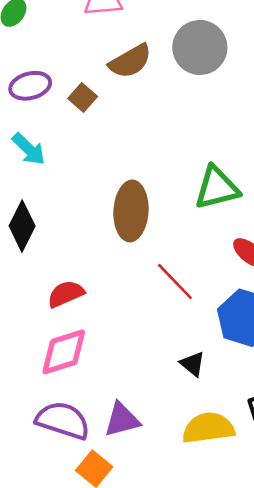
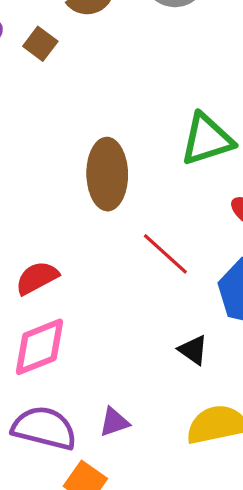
purple triangle: (122, 420) -> (114, 422), size x0.7

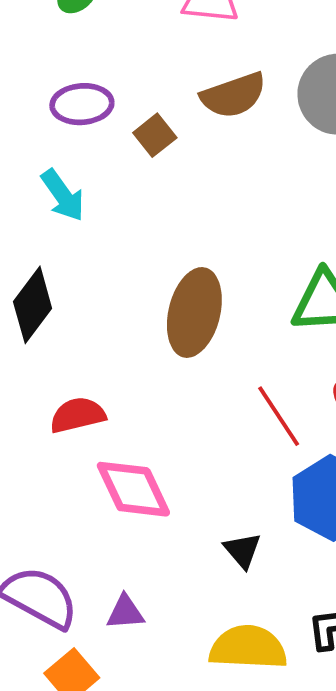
red line: (165, 254) -> (279, 416), moved
pink diamond: (40, 347) -> (133, 489), moved, turned 72

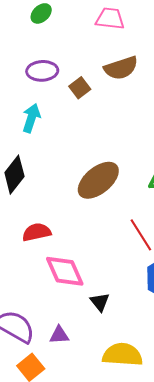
cyan arrow: (63, 195) -> (31, 118), turned -128
brown ellipse: (194, 312) -> (98, 180), turned 36
black triangle: (242, 550) -> (100, 302), moved

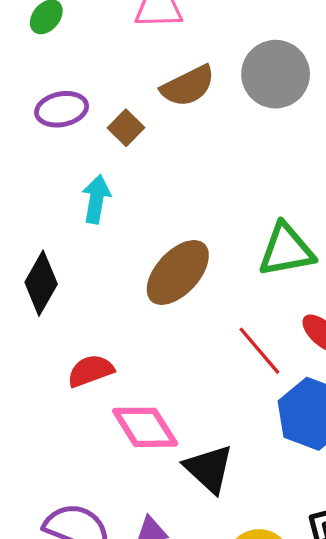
cyan arrow: (31, 118) -> (96, 199), moved
black triangle: (100, 302) -> (209, 469), size x1.6

